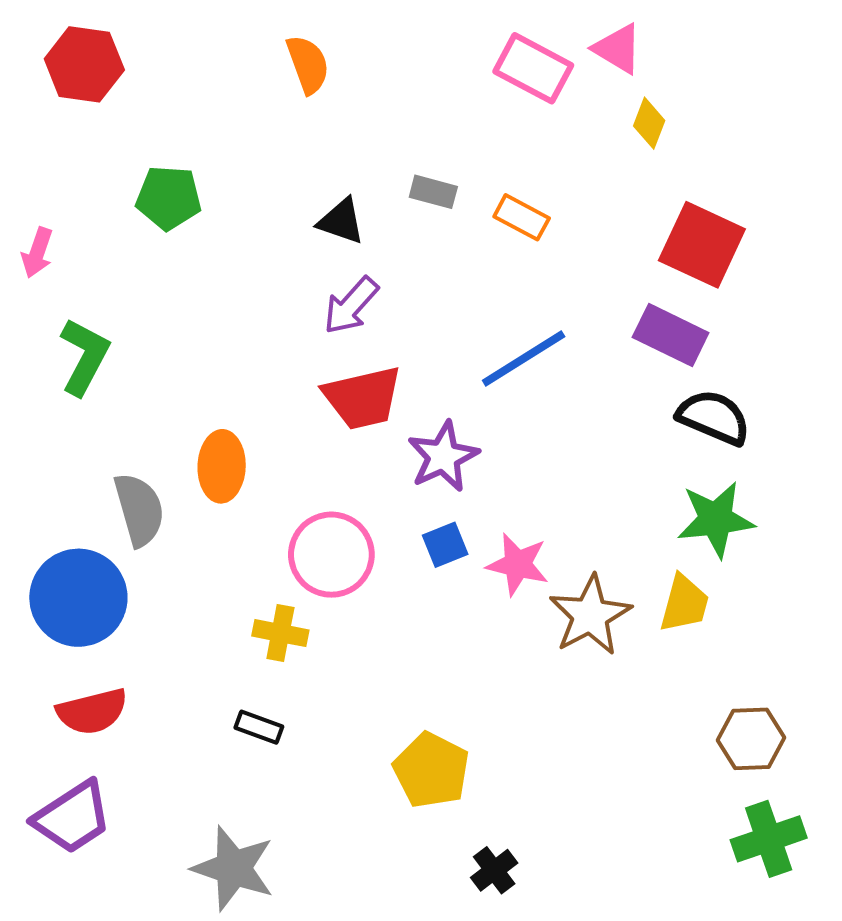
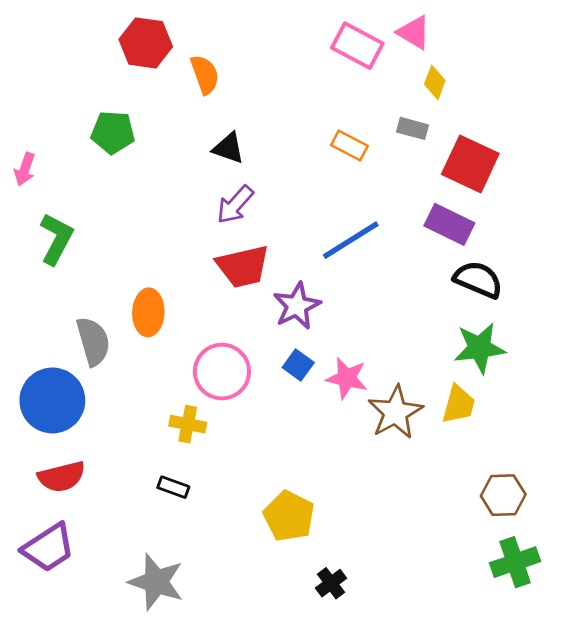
red hexagon: (84, 64) -> (146, 43), moved
orange semicircle: (308, 64) -> (205, 75), moved
gray rectangle: (433, 192) -> (412, 128), moved
blue square: (445, 545) -> (298, 365), turned -32

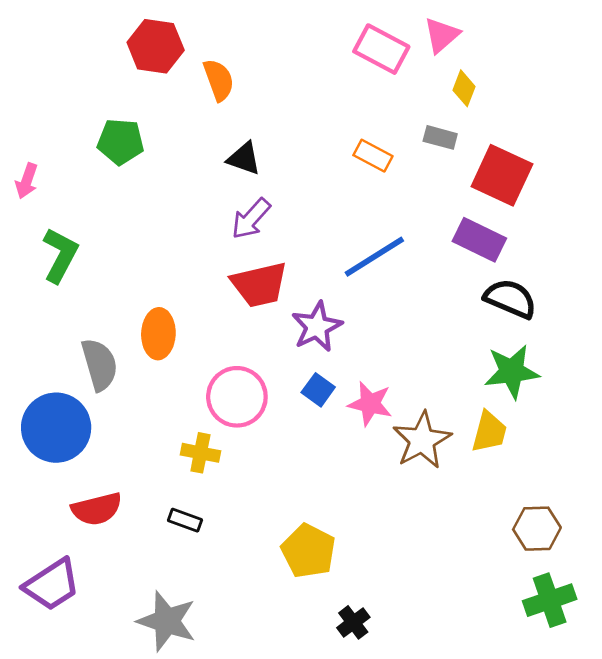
pink triangle: (414, 32) -> (442, 35), turned 48
red semicircle: (62, 477) -> (97, 509), moved

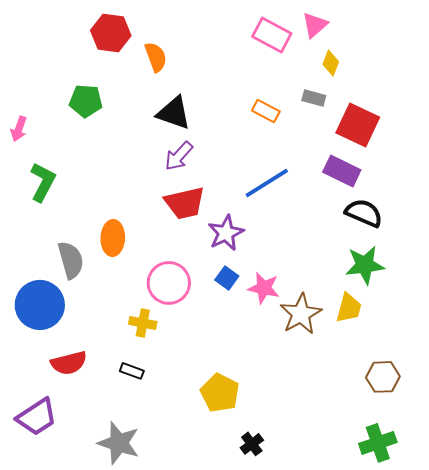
black triangle: (244, 158) -> (174, 113), size x1.4
green cross: (550, 600) -> (378, 443), moved

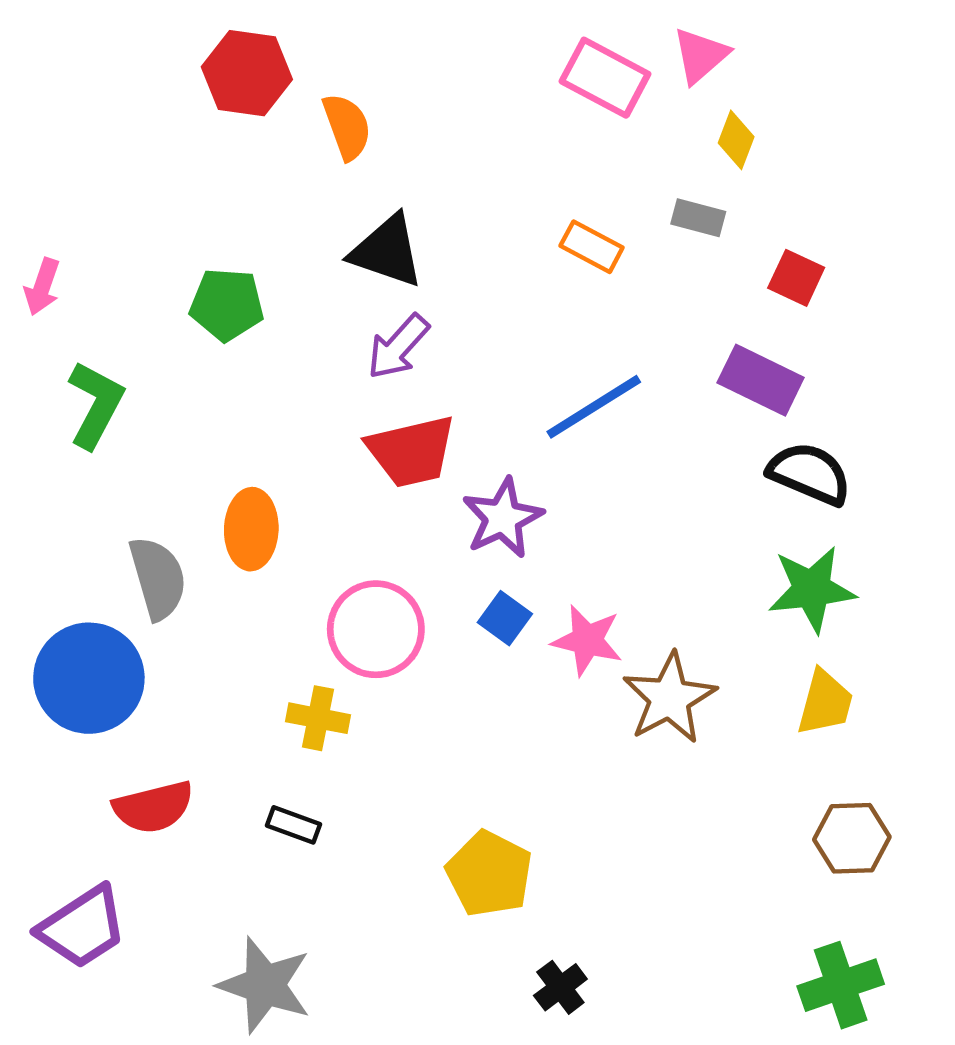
green pentagon: (86, 101) -> (227, 304), moved
red square: (358, 125) -> (796, 278), size x0.6
yellow trapezoid: (349, 308) -> (825, 703), moved

